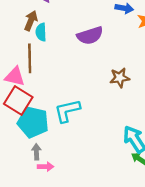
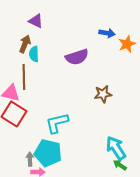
cyan pentagon: (33, 122) -> (48, 153), moved

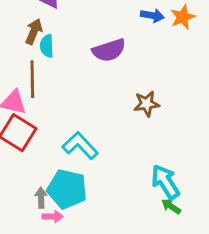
orange star: (127, 44) -> (183, 17), moved
cyan L-shape: (57, 123) -> (80, 146), turned 60

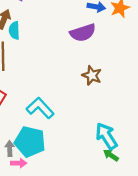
purple semicircle: (109, 50) -> (83, 33), moved
brown star: (147, 104) -> (92, 75), turned 30

